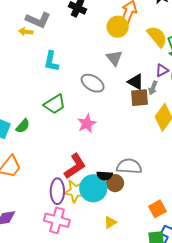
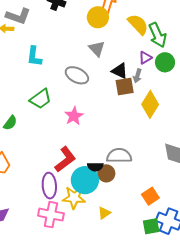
yellow star: (75, 191) -> (74, 198), moved

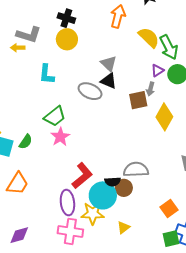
yellow circle: (98, 17) -> (67, 39), moved
black triangle: (120, 71) -> (109, 81), moved
pink star: (74, 116) -> (60, 137), moved

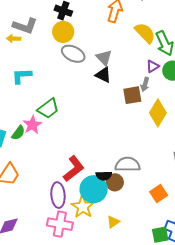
cyan L-shape: (47, 74) -> (22, 76), moved, turned 80
gray ellipse: (90, 91) -> (73, 54), moved
pink star: (60, 137) -> (32, 125), moved
orange square: (169, 209) -> (159, 194), moved
yellow star: (93, 213) -> (83, 207), turned 30

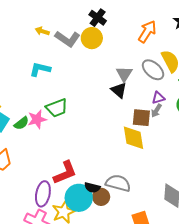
gray L-shape: (25, 26) -> (67, 39), moved
gray ellipse: (73, 54) -> (153, 70), moved
purple triangle: (153, 66) -> (158, 98), moved
yellow diamond: (158, 113) -> (133, 138), moved, turned -56

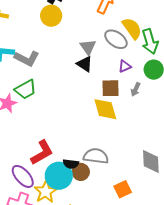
gray L-shape: (67, 39) -> (27, 58), moved
gray arrow: (156, 111) -> (136, 89), moved
purple ellipse: (43, 194) -> (23, 176), turned -45

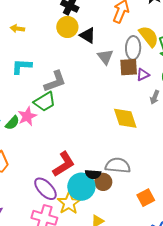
gray ellipse: (116, 39) -> (133, 48), turned 60
gray L-shape: (27, 58) -> (55, 81), moved, turned -45
black triangle: (85, 64) -> (88, 35), moved
brown square: (111, 88) -> (129, 67), moved

